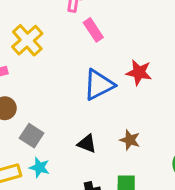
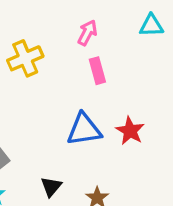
black triangle: (87, 144) -> (51, 187), turned 30

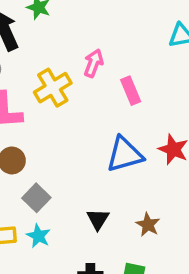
pink arrow: (87, 33) -> (94, 63), moved

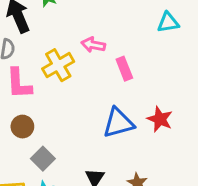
pink arrow: (94, 63) -> (93, 45), turned -100

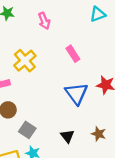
pink arrow: (93, 45) -> (44, 21), moved, turned -112
blue triangle: (118, 123) -> (76, 93), turned -40

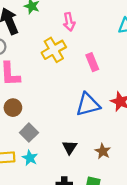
yellow cross: (25, 61) -> (54, 50), moved
blue triangle: (76, 93) -> (88, 104), turned 40

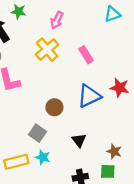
pink arrow: (69, 22) -> (57, 20), turned 48
brown circle: (13, 108) -> (54, 107), moved
brown star: (103, 151) -> (114, 151), moved

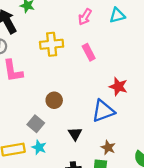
pink arrow: (57, 20) -> (85, 17), moved
yellow cross: (47, 50) -> (52, 44), turned 30
blue triangle: (89, 96) -> (103, 111), moved

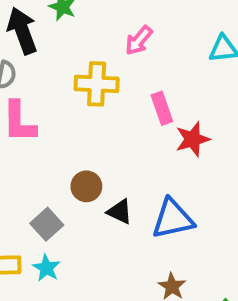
pink arrow: (85, 17) -> (139, 40), moved
red star: (118, 87) -> (193, 139), moved, turned 30
black triangle: (75, 134) -> (120, 212), moved, turned -40

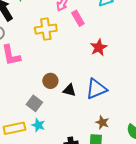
pink rectangle: (162, 108) -> (78, 18), moved

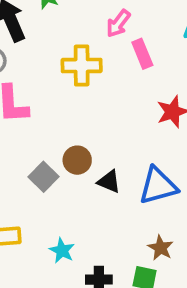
gray square: (34, 103) -> (44, 177), moved
cyan star: (38, 125) -> (62, 250), moved

